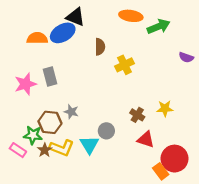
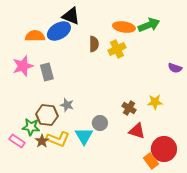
orange ellipse: (131, 16) -> (124, 27), moved
purple semicircle: (186, 57) -> (175, 68), moved
yellow cross: (124, 65) -> (117, 49), moved
pink star: (25, 84) -> (23, 66), moved

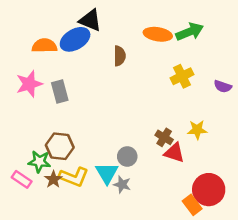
yellow cross: (117, 49) -> (182, 76), moved
gray star: (67, 105) -> (122, 184), moved
red triangle: (137, 131) -> (174, 153), moved

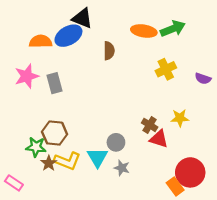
pink rectangle: (22, 179) -> (14, 183), moved
gray star: (122, 184) -> (122, 168), moved

